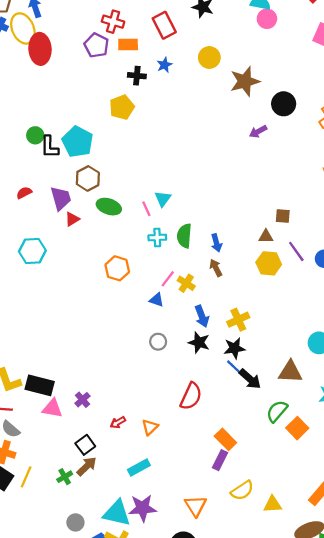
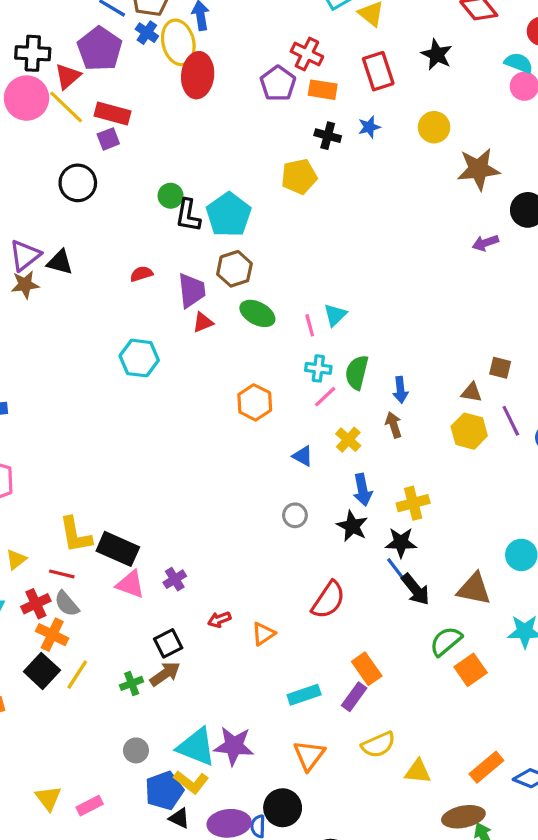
pink line: (168, 279) -> (325, 397), moved
cyan rectangle: (139, 468) -> (304, 695), moved

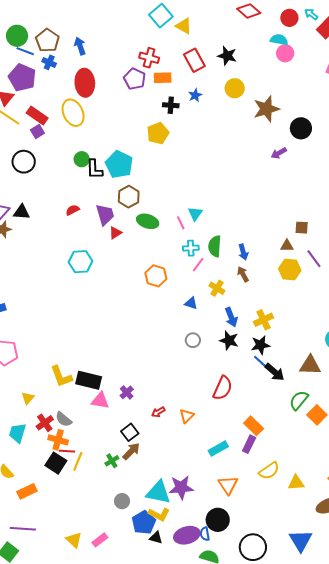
yellow ellipse: (178, 42) -> (73, 113), moved
black star: (437, 54) -> (227, 56), moved
red rectangle: (113, 113) -> (37, 115), turned 30
red line: (62, 574) -> (67, 451), moved

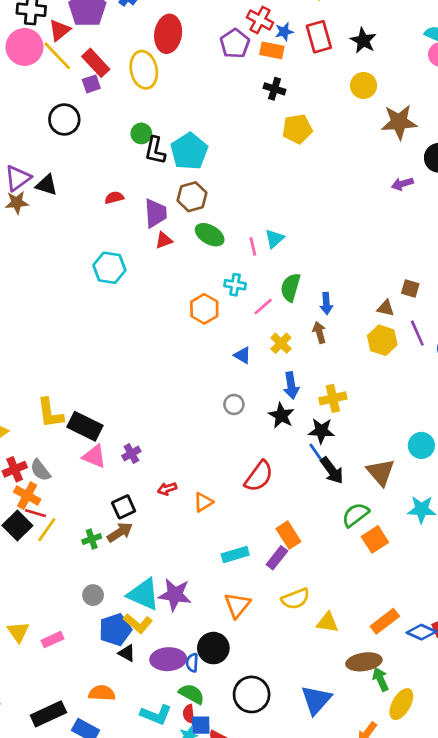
blue star: (195, 95) -> (284, 32), moved
yellow pentagon: (158, 133) -> (297, 129), moved
cyan cross: (191, 248) -> (235, 285), moved
brown triangle: (310, 365) -> (381, 472), turned 35

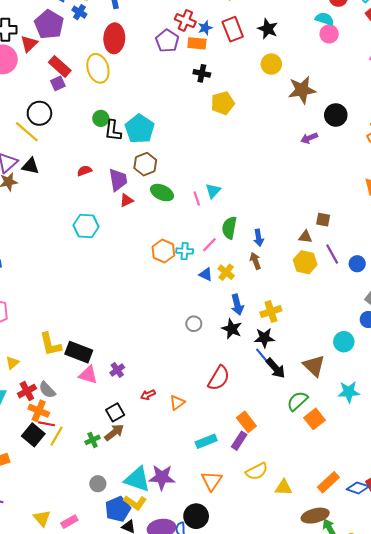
yellow line: (57, 56) -> (27, 132), moved
cyan cross: (235, 285) -> (185, 251), moved
blue triangle: (242, 355) -> (206, 274), moved

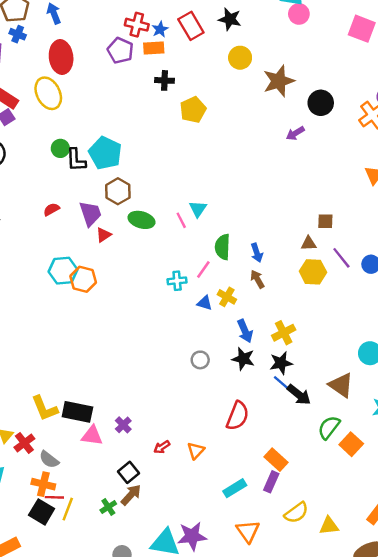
orange hexagon: (163, 251) -> (83, 279), moved
red cross: (27, 391) -> (24, 443), moved

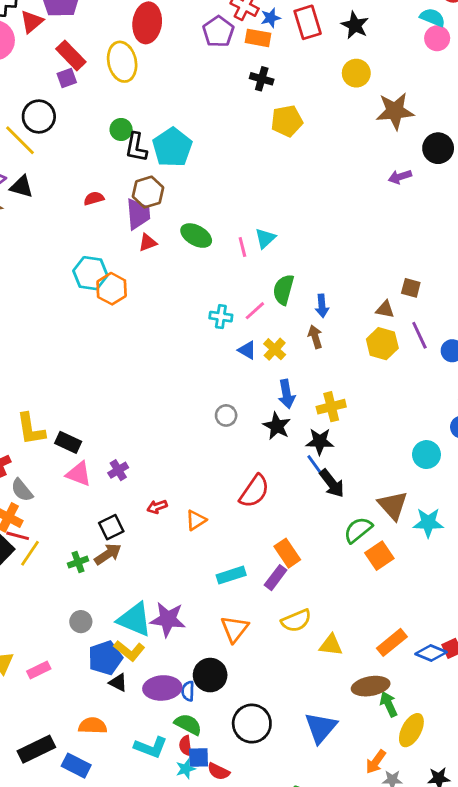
brown hexagon: (118, 191) -> (148, 192), moved
brown triangle: (341, 385) -> (393, 505), moved
black rectangle: (77, 412) -> (68, 442), size x0.7

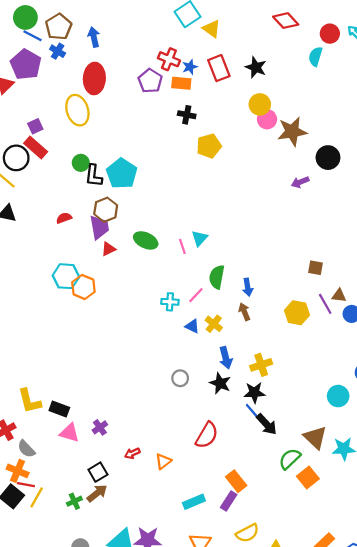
cyan semicircle: (432, 17) -> (315, 56), turned -90
pink circle: (437, 38) -> (267, 119), moved
red rectangle: (71, 55) -> (36, 148), moved
brown triangle: (385, 309) -> (339, 295), moved

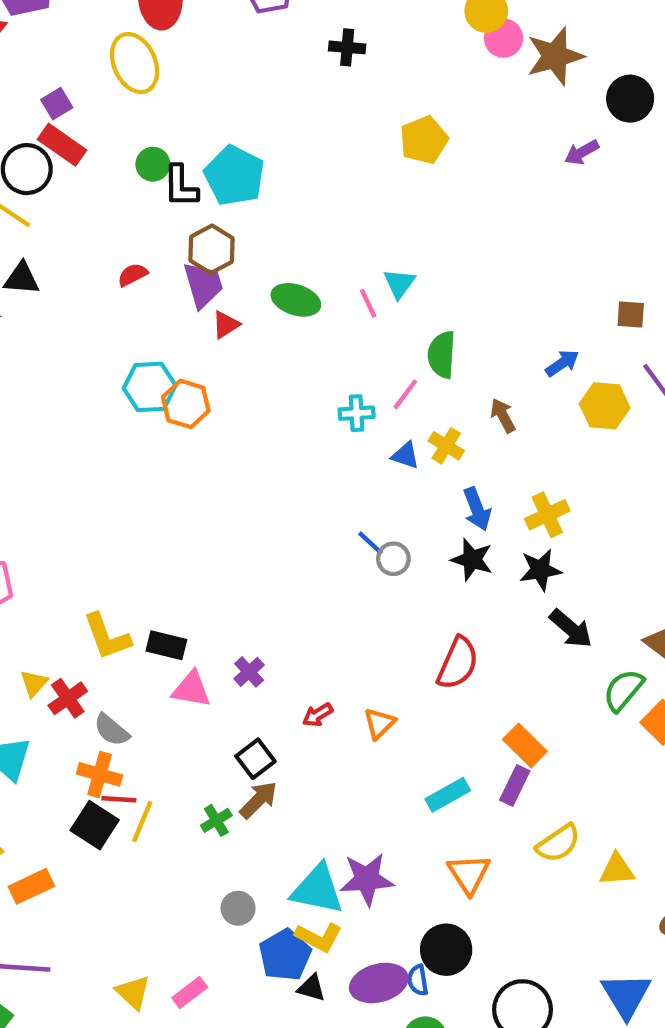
yellow pentagon: (209, 146) -> (424, 140), moved
blue arrow: (248, 287) -> (562, 363), moved, turned -108
blue line: (251, 410) -> (370, 543), moved

